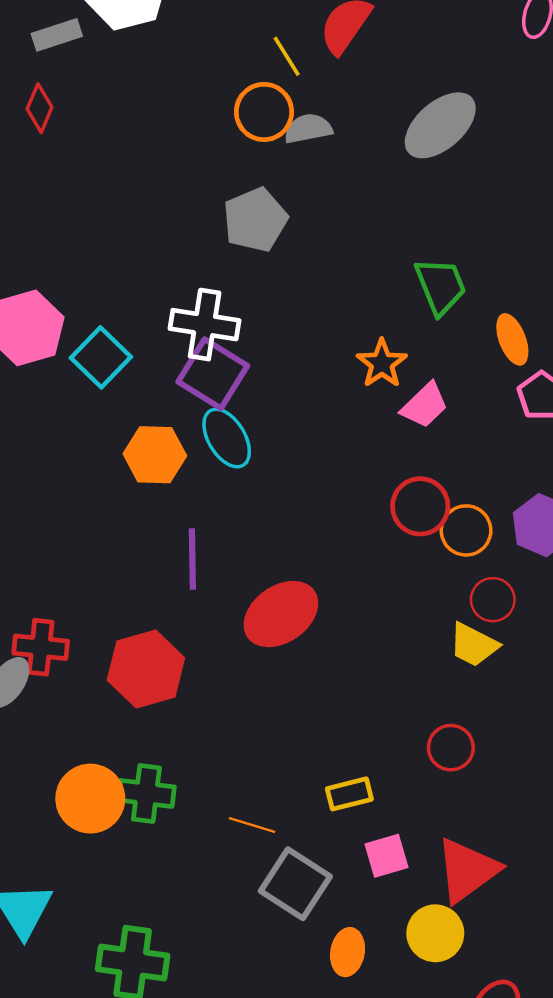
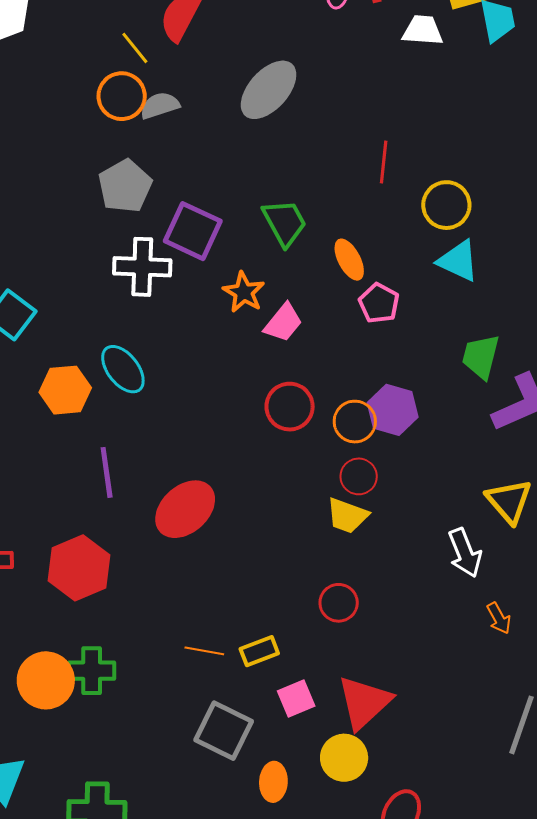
white cross: (205, 325) -> (142, 267), moved
purple square: (213, 374) -> (193, 231), moved
orange circle: (466, 530) -> (355, 422), moved
orange line: (252, 825) -> (204, 651), moved

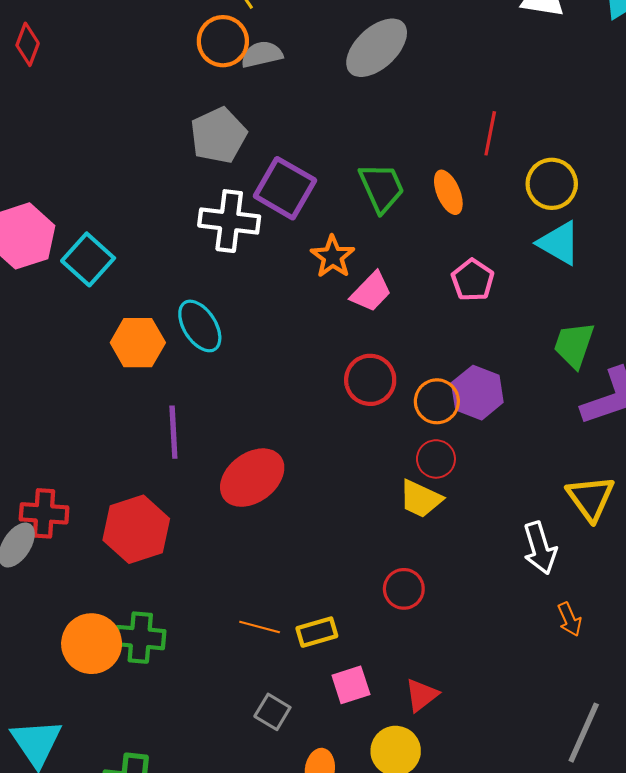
orange ellipse: (349, 260) -> (448, 192), moved
red triangle: (364, 702) -> (422, 695), size x0.6
gray square: (224, 731) -> (272, 712), size x0.6

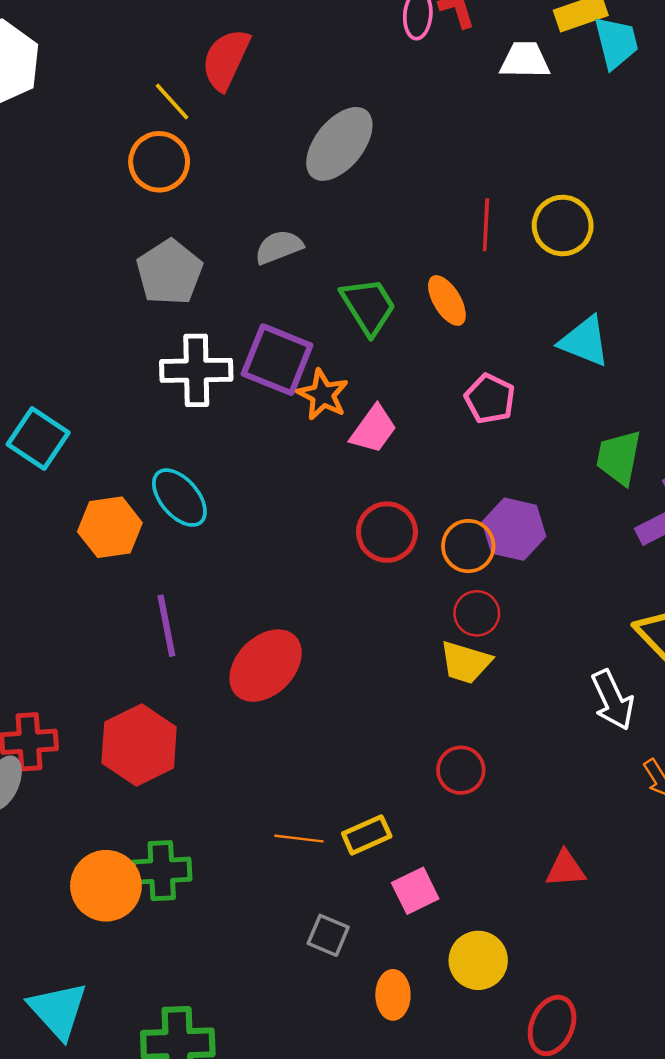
gray semicircle: (262, 54) -> (279, 247), moved
yellow circle: (552, 184) -> (563, 225), moved
purple square: (285, 188) -> (277, 360), moved
red triangle: (422, 695) -> (566, 869), moved, turned 42

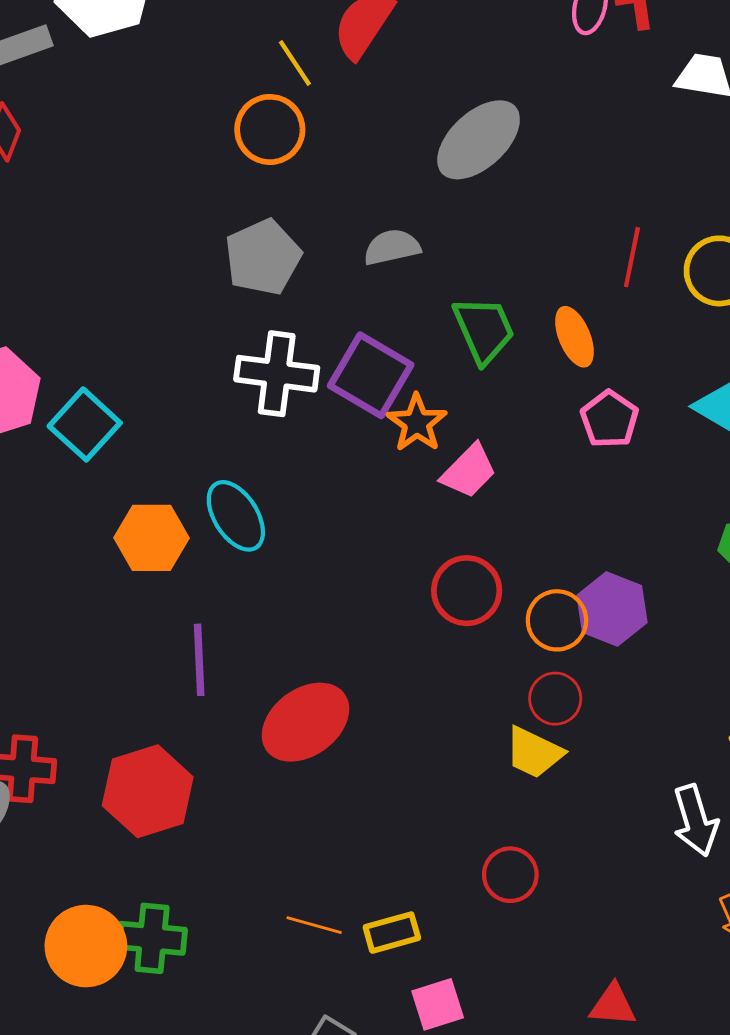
pink pentagon: (490, 399) -> (609, 419), moved

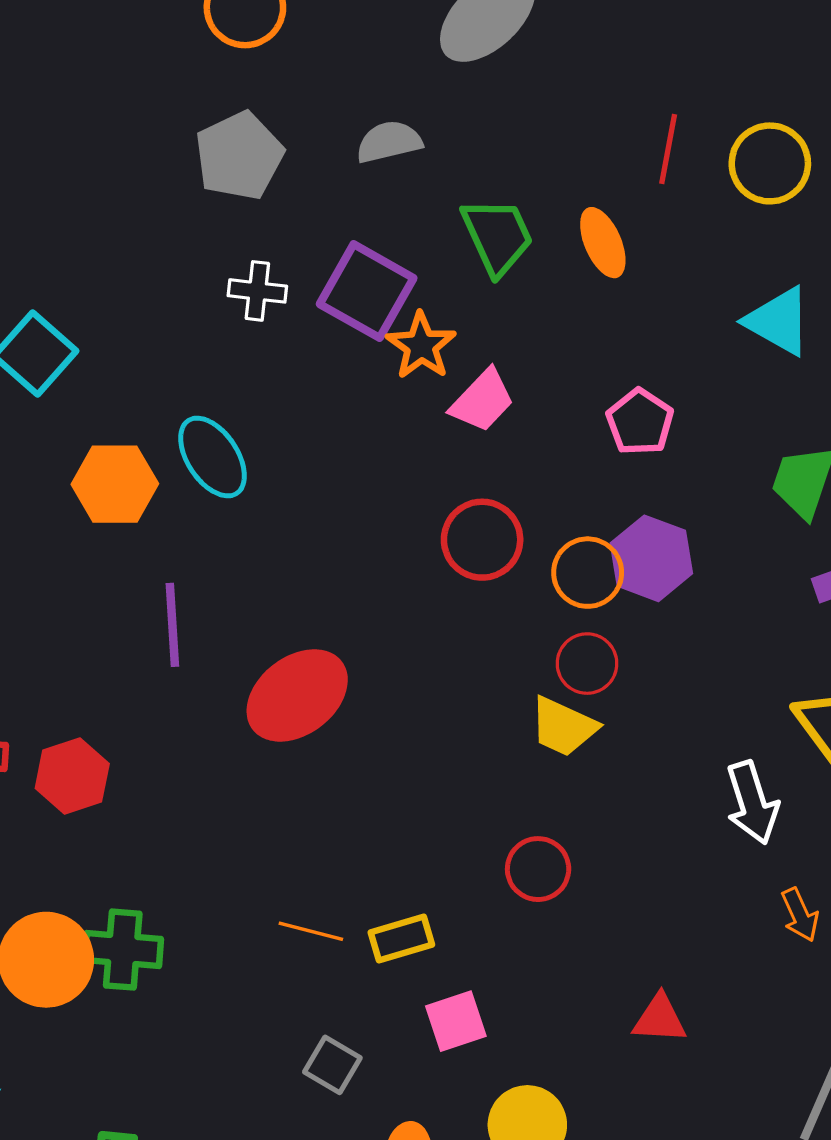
white cross: (277, 374) -> (257, 291), size x0.6
pink pentagon: (609, 419) -> (640, 422), moved
red hexagon: (148, 791) -> (72, 776), moved, size x0.7

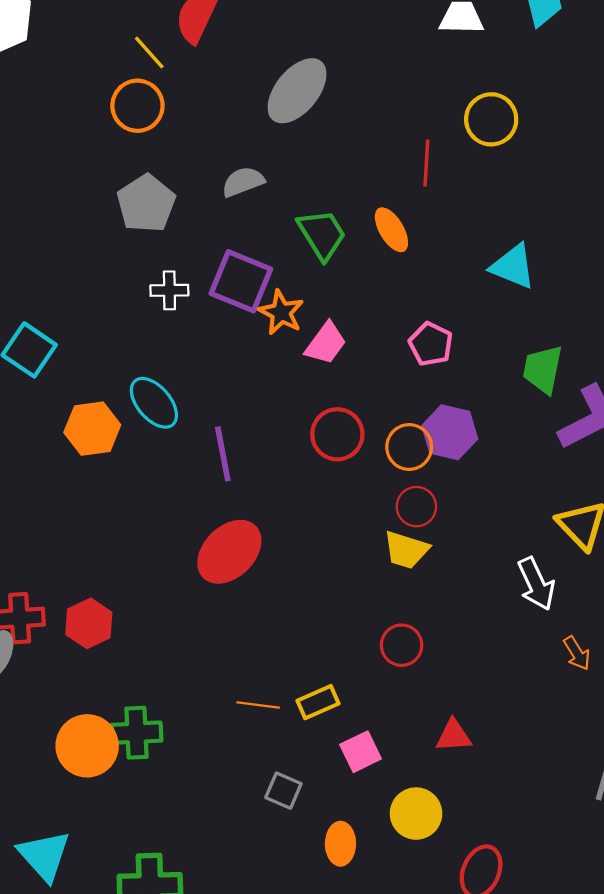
yellow circle: (770, 163) -> (491, 119), moved
purple line: (172, 625) -> (223, 454), moved
red triangle: (660, 1019) -> (453, 736), moved

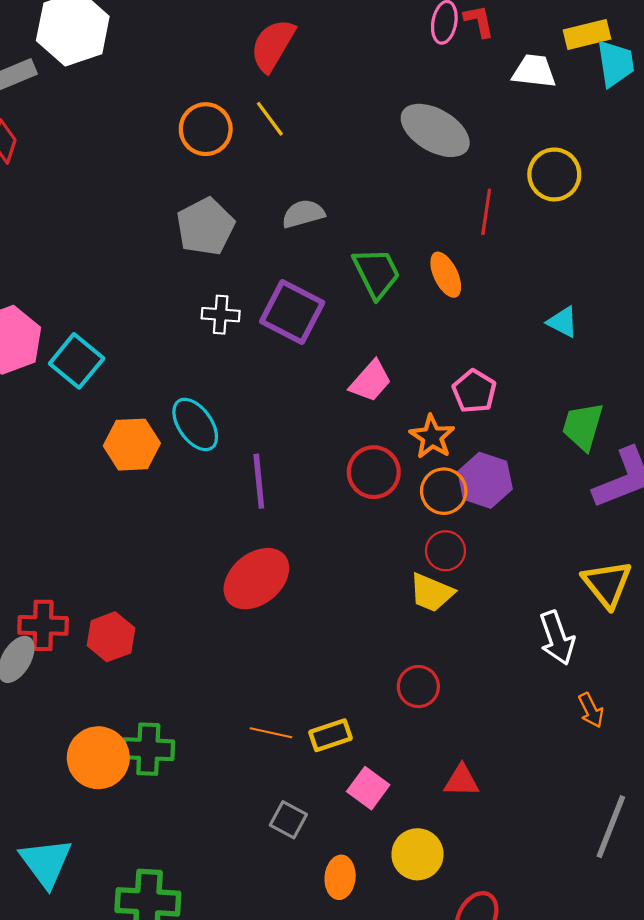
yellow line: (149, 53) -> (270, 119), moved
gray ellipse: (297, 91) -> (435, 130), moved, turned 76
cyan triangle: (513, 266) -> (563, 322), size x0.7
orange star: (281, 312) -> (432, 437), moved
pink square: (361, 752) -> (368, 788), turned -33

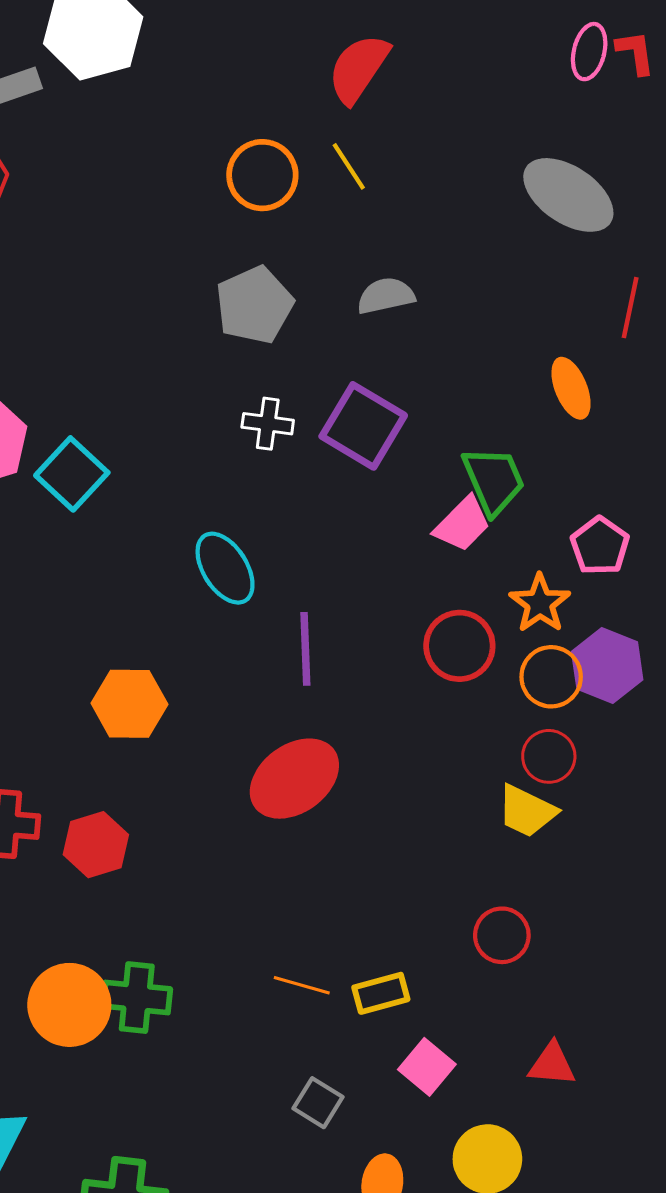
green trapezoid: (376, 273) -> (494, 480), moved
orange hexagon: (132, 445) -> (129, 704), moved

